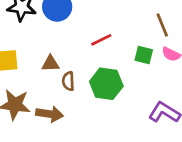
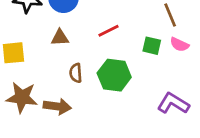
brown triangle: (50, 64) -> (60, 38), moved

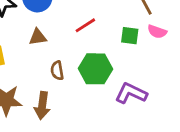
purple L-shape: (173, 103) -> (131, 93), moved
brown arrow: (57, 106) -> (42, 106), turned 96

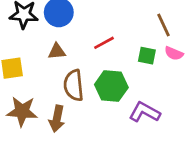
brown semicircle: (57, 71) -> (74, 85), size x1.6

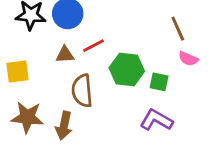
red line: (104, 43) -> (94, 46), moved
green square: (147, 56) -> (159, 82), moved
green hexagon: (111, 86) -> (127, 69), moved

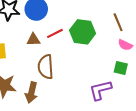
green hexagon: (127, 69) -> (83, 32), moved
green square: (159, 82) -> (121, 68), moved
purple L-shape: (156, 120) -> (100, 90), turned -45

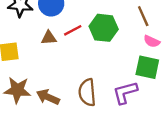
brown semicircle: (46, 67) -> (87, 92), moved
green square: (121, 68) -> (147, 67), size x1.5
brown arrow: (31, 92) -> (48, 97), turned 102

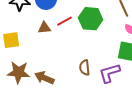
brown semicircle: (87, 92) -> (85, 68), moved, size x0.7

